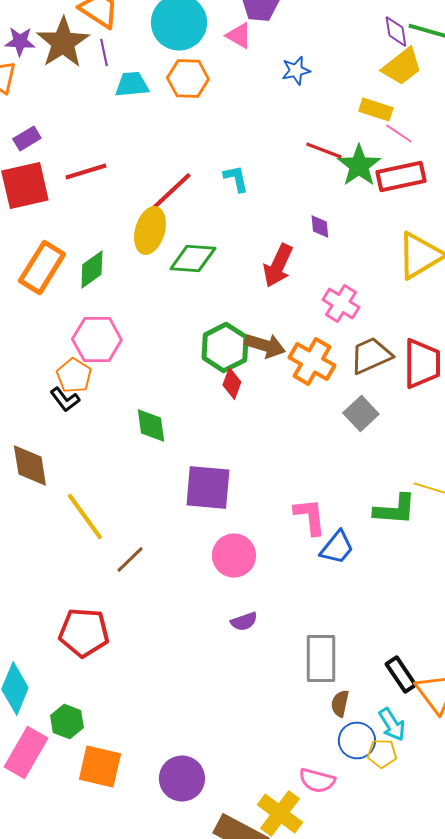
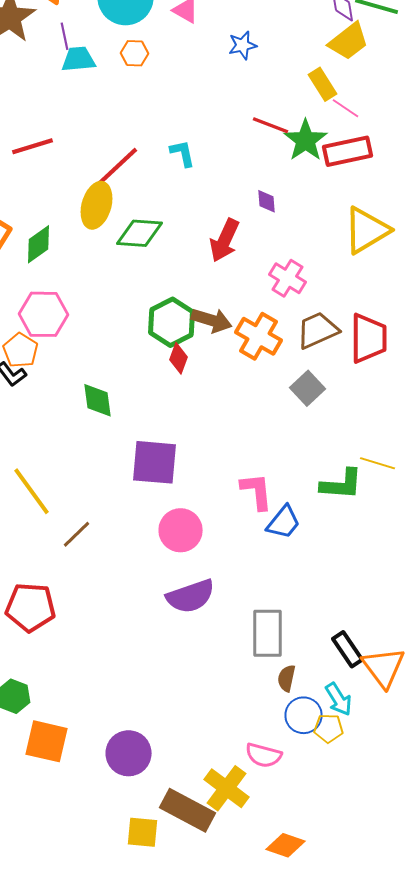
purple line: (104, 52) -> (64, 36), moved
orange hexagon: (188, 78) -> (134, 53), size x0.7
yellow rectangle: (376, 110) -> (322, 84), turned 40
purple semicircle: (244, 622) -> (190, 596), size x1.8

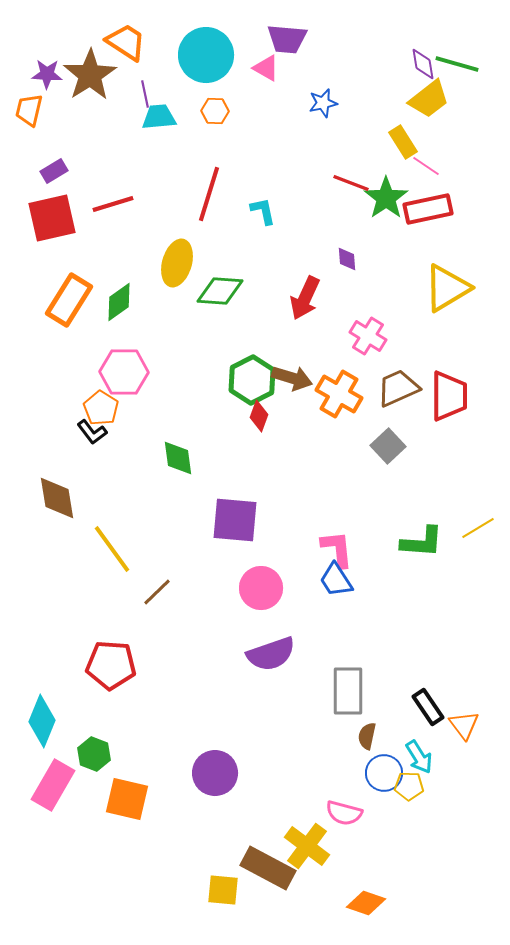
red line: (116, 168) -> (209, 194), moved, turned -30
yellow line: (378, 463) -> (478, 528), moved, turned -48
blue trapezoid: (284, 522) -> (336, 580), moved, turned 108
orange triangle: (384, 667) -> (464, 725), size x0.7
purple circle: (128, 753) -> (215, 773), moved

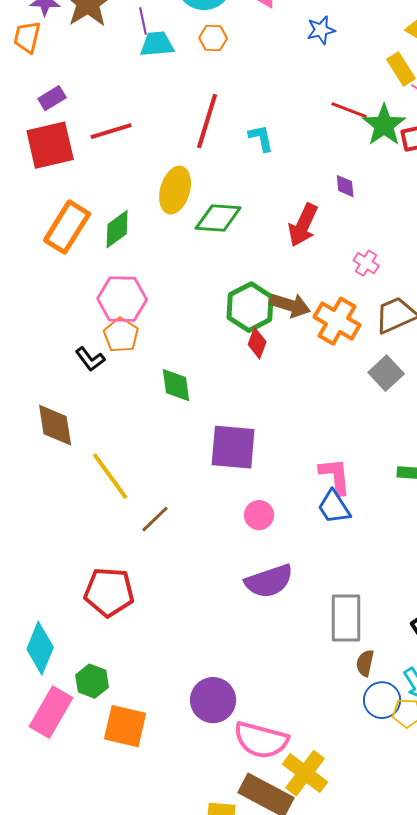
pink cross: (368, 336) -> (366, 263), size x0.7
orange pentagon: (101, 408) -> (121, 335), moved
pink circle: (261, 588) -> (259, 515), size x0.7
pink semicircle: (344, 813) -> (261, 740), moved, size x1.5

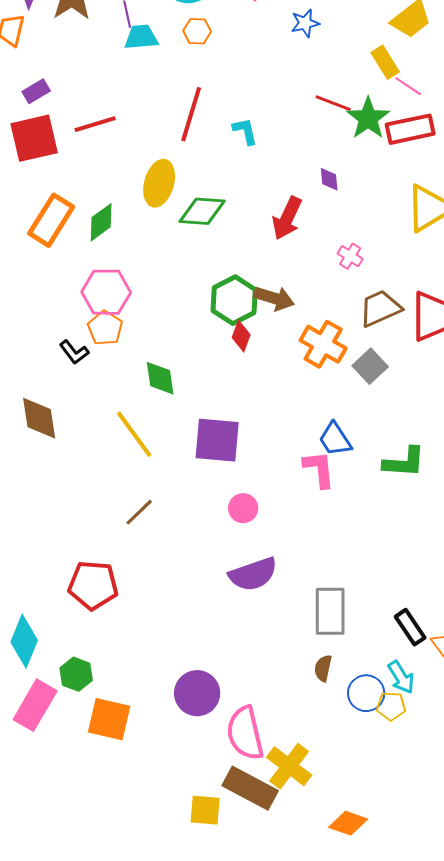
orange cross: (337, 321) -> (323, 344), moved
yellow line: (110, 476) -> (134, 434), moved
blue trapezoid: (334, 507) -> (335, 439), moved
brown semicircle: (365, 663) -> (323, 668), moved
pink semicircle: (261, 740) -> (245, 733), turned 62

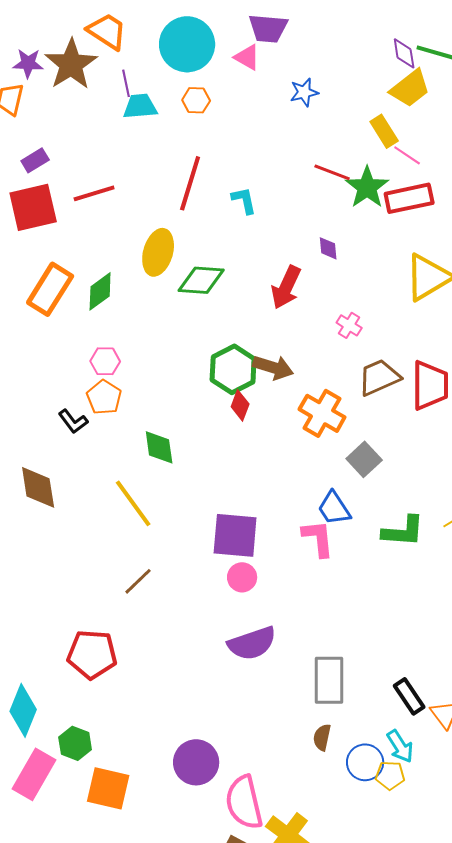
pink hexagon: (106, 292) -> (105, 361), size x0.6
gray square: (370, 366) -> (364, 459), moved
purple square: (217, 440) -> (235, 535), moved

